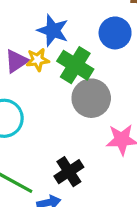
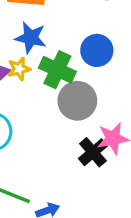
blue circle: (115, 33) -> (97, 50), moved
black cross: (69, 172) -> (93, 152), moved

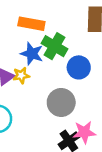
green cross: (57, 70) -> (54, 46), moved

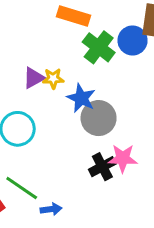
blue star: (32, 54) -> (81, 98), moved
blue circle: (79, 67) -> (133, 40), moved

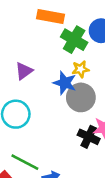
yellow star: (53, 79) -> (81, 69), moved
black cross: (102, 167) -> (89, 137), turned -30

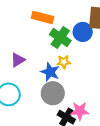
gray circle: (81, 97) -> (53, 93), moved

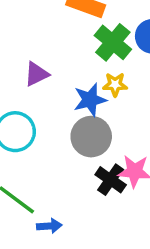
blue star: (50, 72) -> (90, 100), turned 30

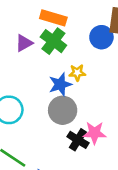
green cross: (113, 42) -> (53, 41), moved
purple triangle: (36, 74) -> (24, 43), moved

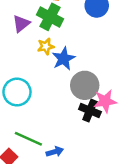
yellow star: (77, 73) -> (46, 46), moved
gray circle: (63, 110) -> (85, 85), moved

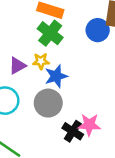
purple triangle: (21, 24) -> (17, 66), moved
gray circle: (85, 85) -> (48, 103), moved

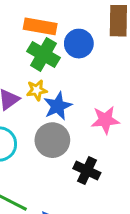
blue circle: (98, 30) -> (79, 44), moved
pink star: (89, 125) -> (105, 120), moved

